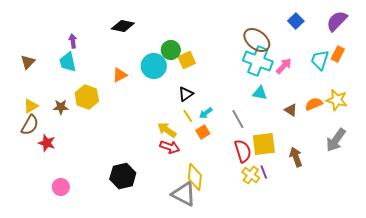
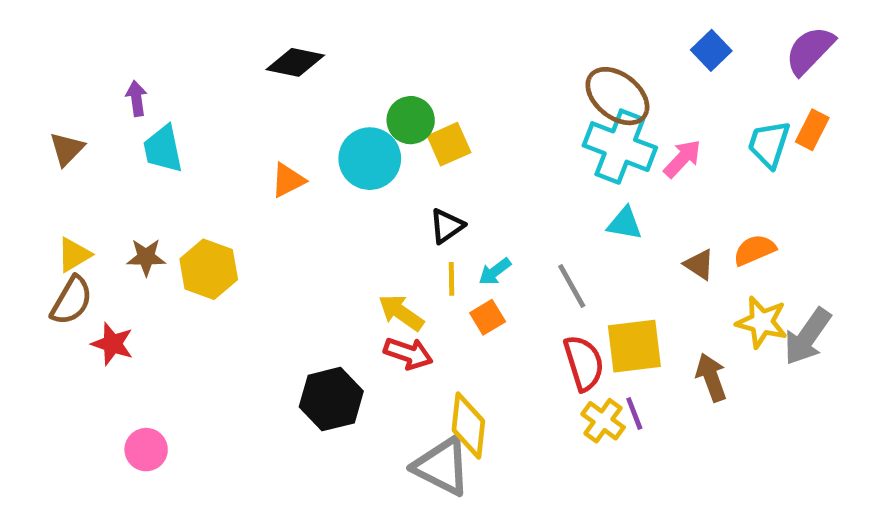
purple arrow: (73, 41) -> (136, 98), moved
yellow hexagon: (87, 97) -> (209, 269), moved
yellow star: (337, 100) -> (762, 322), moved
yellow line: (188, 116) -> (452, 279), turned 32
black hexagon: (123, 176) -> (331, 399), moved

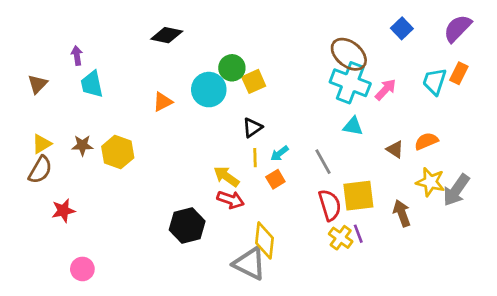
red star: (112, 344) -> (63, 211), moved, turned -30
pink circle: (146, 450) -> (82, 269), moved

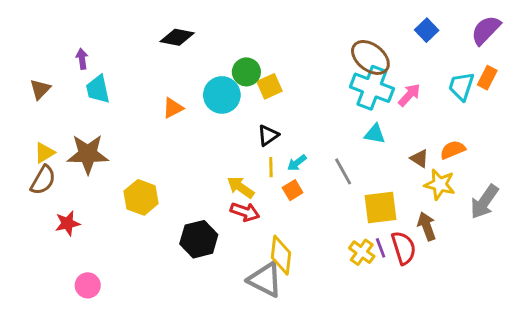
brown star: (82, 145) -> (88, 154), size x1.8
yellow hexagon: (118, 152) -> (141, 197), moved
yellow star: (430, 182) -> (440, 184), moved
red semicircle: (330, 205) -> (404, 248), moved

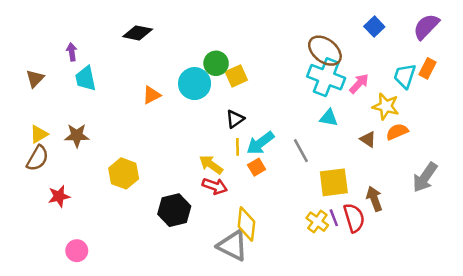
black diamond: (177, 37) -> (138, 33), moved
brown star: (88, 154) -> (77, 135), size x0.7
cyan arrow: (297, 163) -> (260, 143), size x1.6
yellow star: (440, 184) -> (386, 106), moved

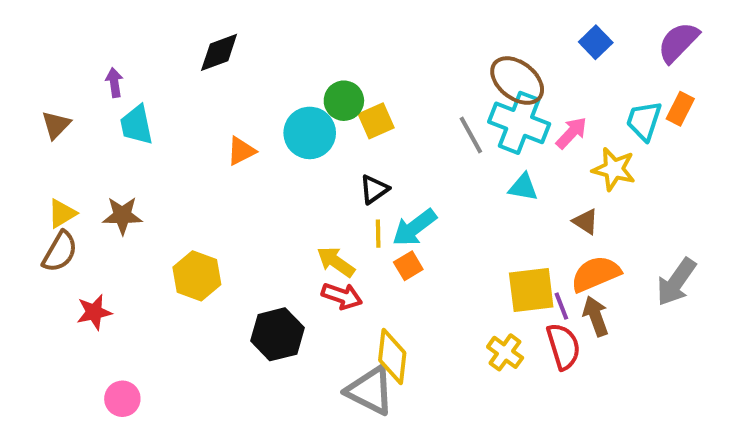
black diamond: (138, 33) -> (219, 52), turned -32
orange semicircle: (397, 132) -> (596, 274), moved, size x1.4
gray line: (301, 151) -> (471, 135), moved
purple line: (334, 218) -> (561, 306), moved

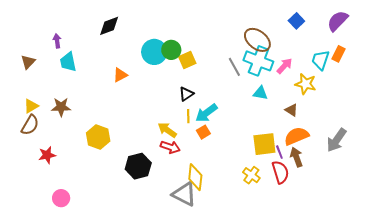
cyan circle: (310, 133) -> (154, 52), moved

